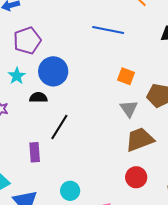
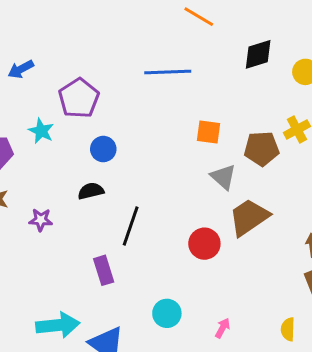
purple pentagon: (27, 41) -> (79, 98), moved
blue circle: (53, 71) -> (103, 149), size x0.6
cyan star: (17, 76) -> (41, 131), moved
red circle: (136, 177) -> (204, 244), moved

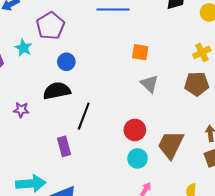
brown pentagon: (262, 149) -> (197, 84), moved
black semicircle: (91, 191) -> (57, 91), size x1.5
brown trapezoid: (249, 217) -> (171, 145), moved, turned -32
cyan circle: (167, 313) -> (138, 158), moved

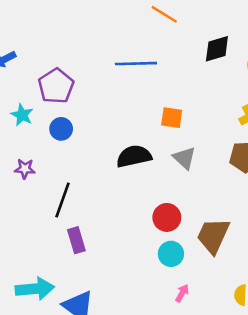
blue circle: (66, 62) -> (61, 129), moved
black semicircle: (57, 91) -> (134, 156), moved
purple star: (21, 110) -> (25, 169), moved
black line: (84, 116) -> (62, 200), moved

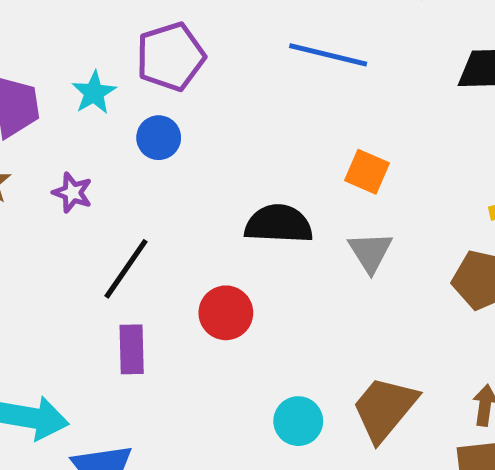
red circle: (167, 217) -> (226, 313), moved

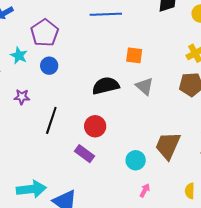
purple rectangle: (132, 349) -> (84, 154), moved, turned -36

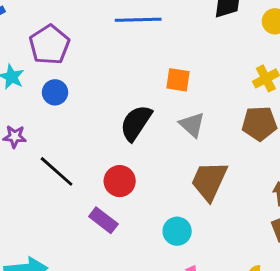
black semicircle: (106, 86) -> (136, 123), turned -44
black line: (51, 120) -> (57, 171), turned -68
brown trapezoid: (168, 146) -> (209, 181), moved

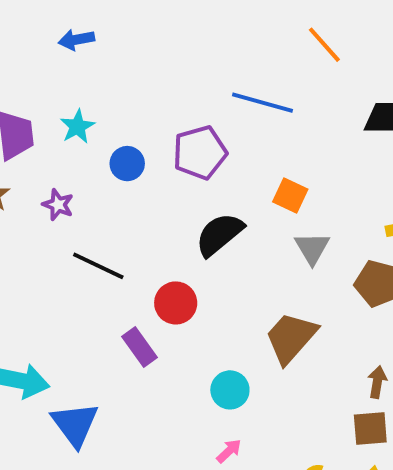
purple pentagon: (49, 45) -> (200, 153), moved
gray triangle: (192, 125) -> (312, 248), moved
black line: (57, 171) -> (98, 266), turned -33

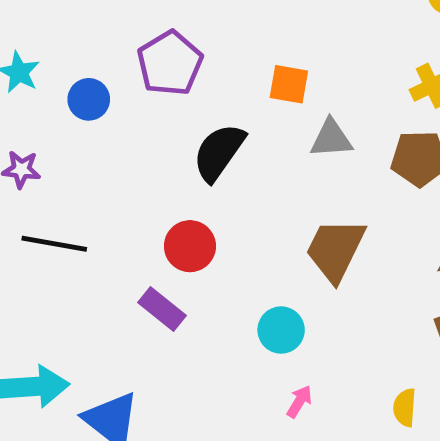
gray triangle: (312, 248) -> (331, 138), turned -48
black line: (98, 266) -> (54, 244), moved

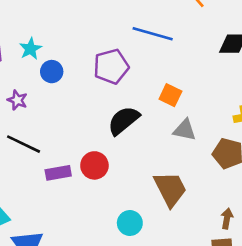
blue circle: (89, 99) -> (52, 72), moved
brown trapezoid: (335, 250) -> (170, 189), turned 111
purple rectangle: (162, 309) -> (58, 173), moved, turned -65

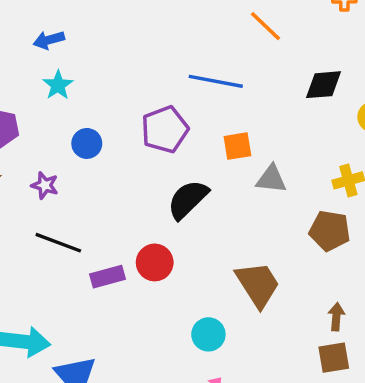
cyan star: (30, 49) -> (58, 85), moved
orange square: (170, 95) -> (237, 146), moved, turned -30
gray triangle: (185, 130) -> (271, 179), moved

